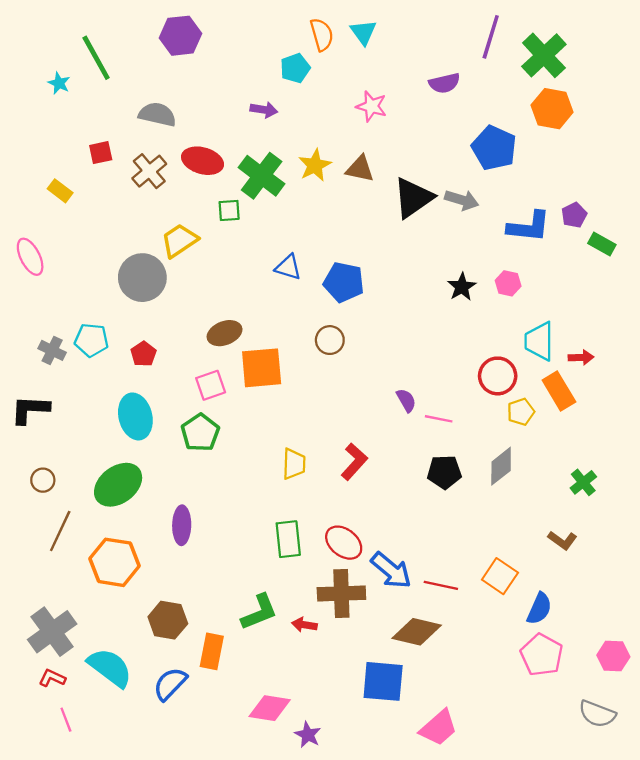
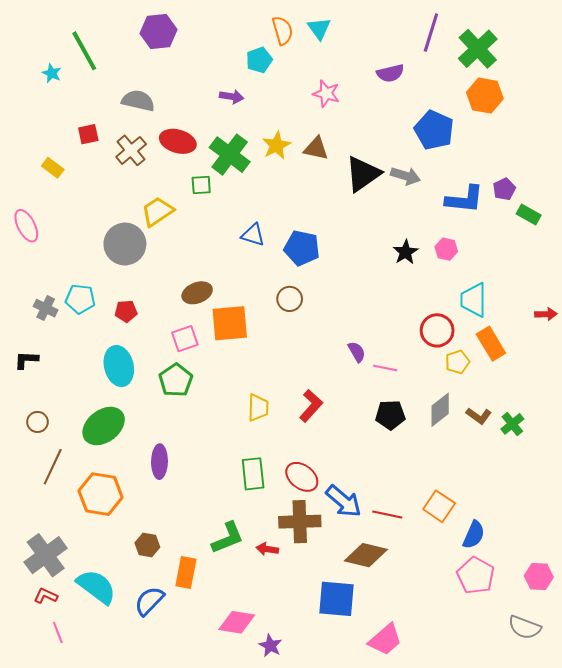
red pentagon: (144, 354) -> (126, 311), turned 30
red arrow: (581, 357) -> (546, 314), moved
black L-shape: (30, 410) -> (26, 360), size x0.7
brown L-shape: (562, 540) -> (479, 416), moved
brown hexagon: (168, 620) -> (147, 545), size x0.7

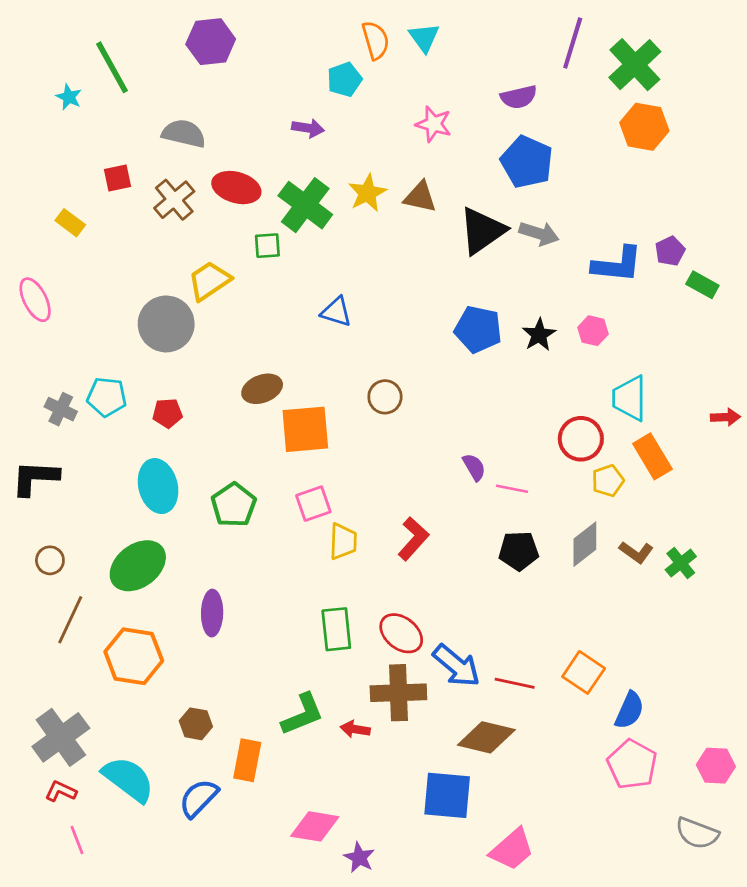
blue pentagon: (434, 130) -> (527, 162), moved
blue pentagon: (302, 248) -> (478, 329), moved
pink square: (185, 339) -> (313, 504), moved
black L-shape: (26, 360) -> (35, 478), size x1.5

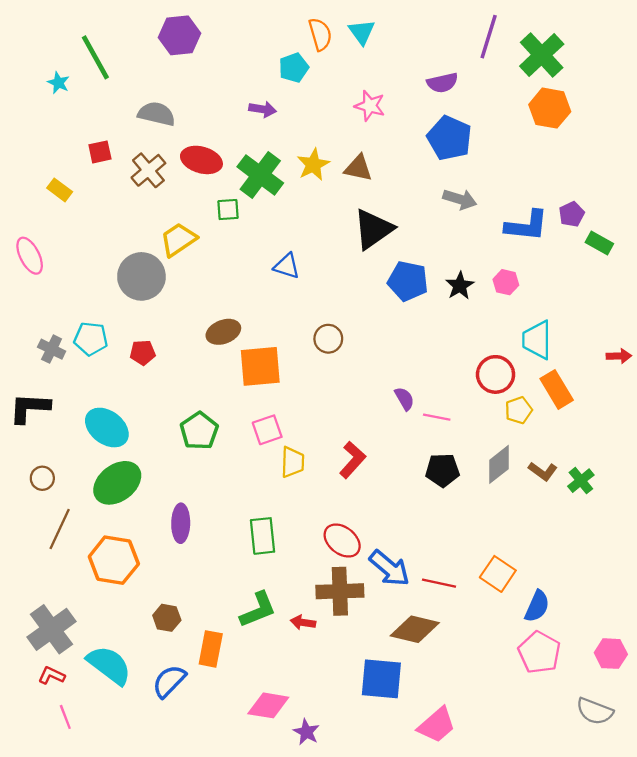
black triangle: (482, 231) -> (373, 229), moved
cyan ellipse: (158, 486) -> (107, 428), moved, turned -39
green rectangle: (336, 629) -> (263, 536), moved

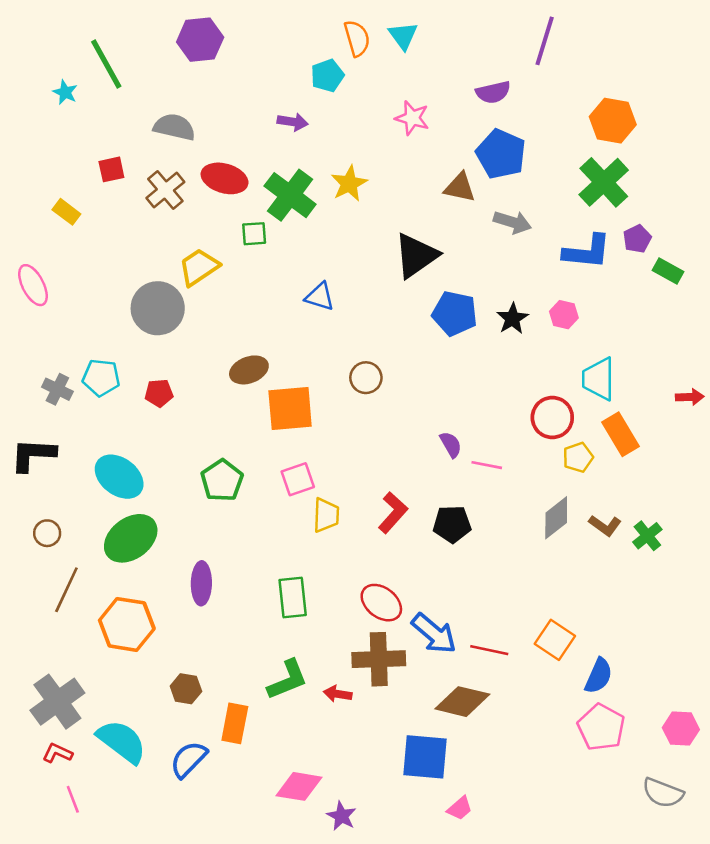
green cross: (542, 55) -> (604, 182), moved
brown triangle: (358, 168) -> (460, 187), moved
black pentagon: (442, 470) -> (452, 524), moved
pink trapezoid: (437, 725) -> (460, 808), moved, size x0.6

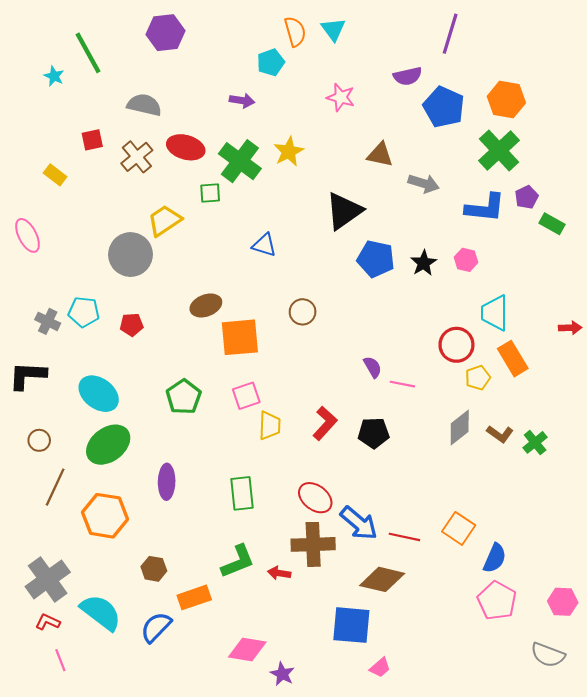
blue pentagon: (501, 154) -> (444, 107), moved
orange rectangle: (235, 723) -> (194, 597), turned 60

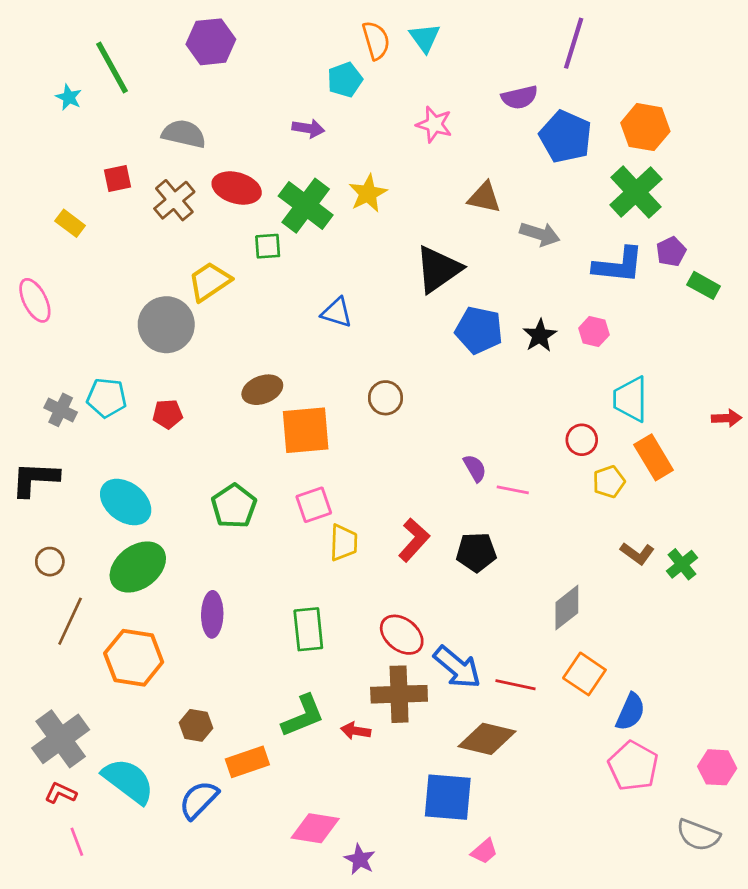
red circle: (456, 345) -> (582, 440), size x0.7
gray diamond: (460, 428) -> (567, 608), moved

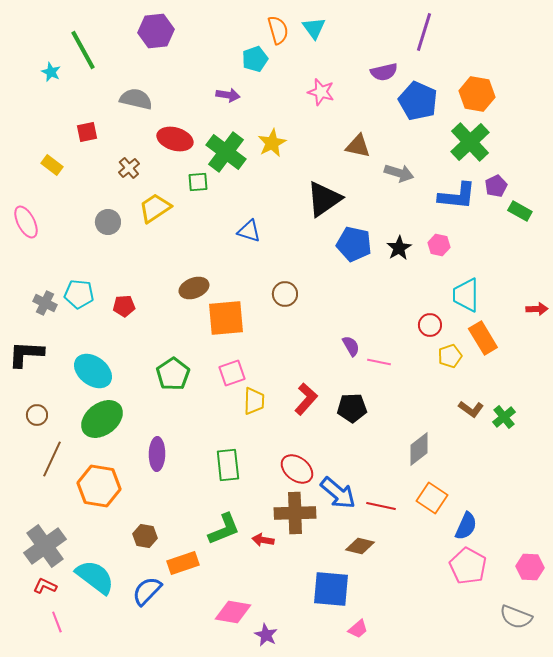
brown cross: (174, 200) -> (129, 168), moved, size x0.7
gray circle: (166, 325) -> (108, 222), moved, size x0.6
brown diamond: (487, 739) -> (360, 546), size x0.7

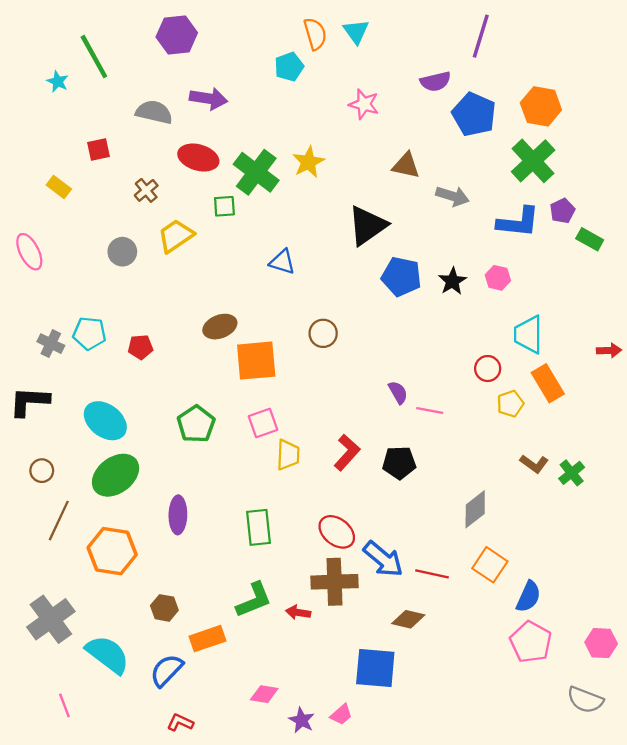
purple arrow: (228, 95) -> (209, 99), moved, size x1.4
red L-shape: (45, 586) -> (180, 722), moved
pink diamond: (233, 612) -> (264, 694), size x0.7
pink trapezoid: (358, 629) -> (341, 715), moved

